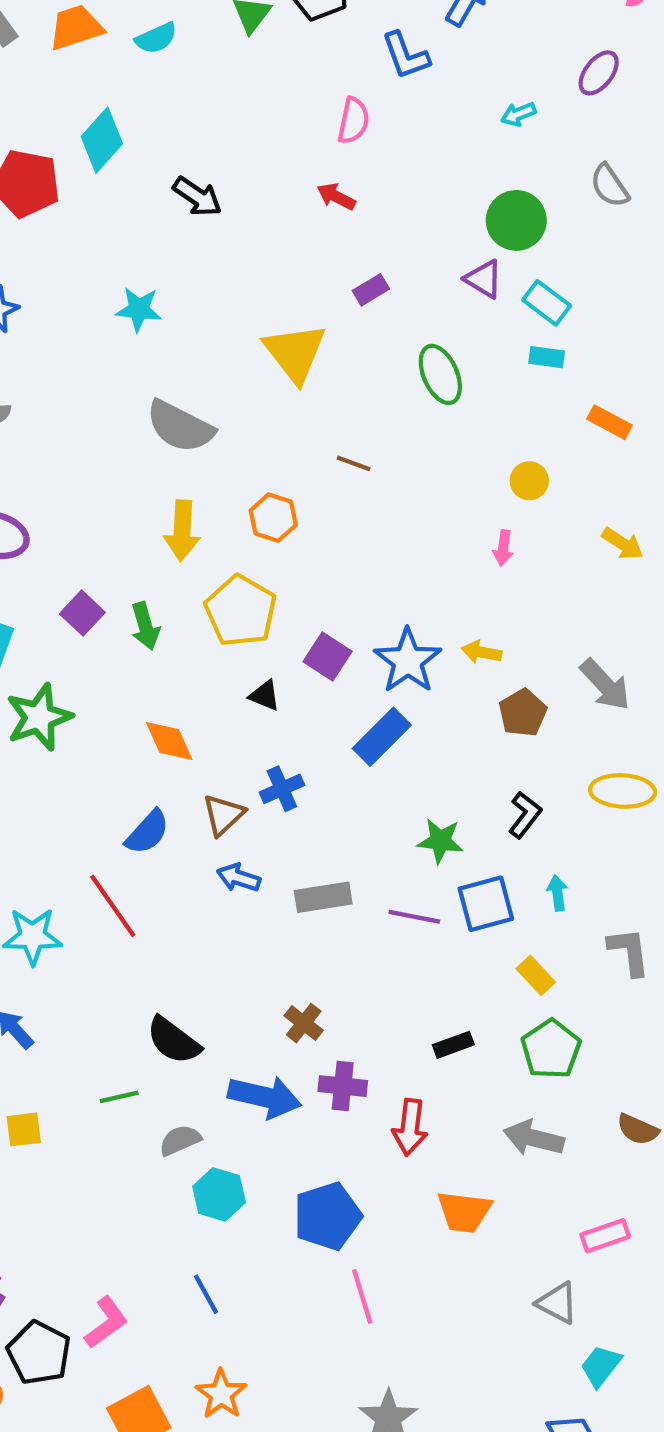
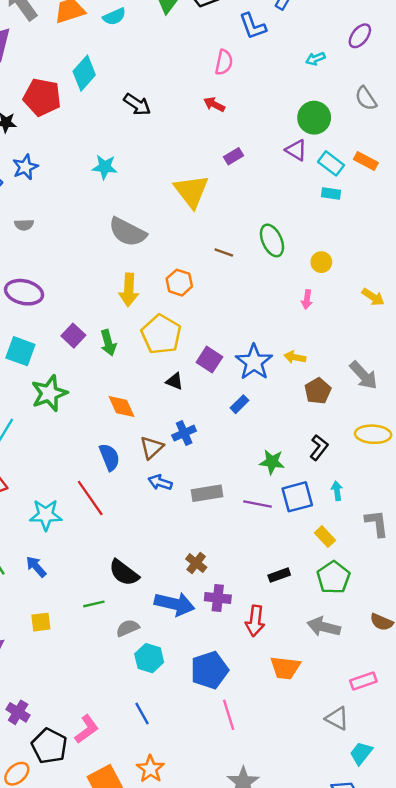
green ellipse: (440, 374) -> (272, 240), moved
orange rectangle: (610, 422) -> (366, 161), moved
blue rectangle: (382, 737) -> (239, 404), size x0.6
blue semicircle: (147, 832) -> (109, 457), turned -64

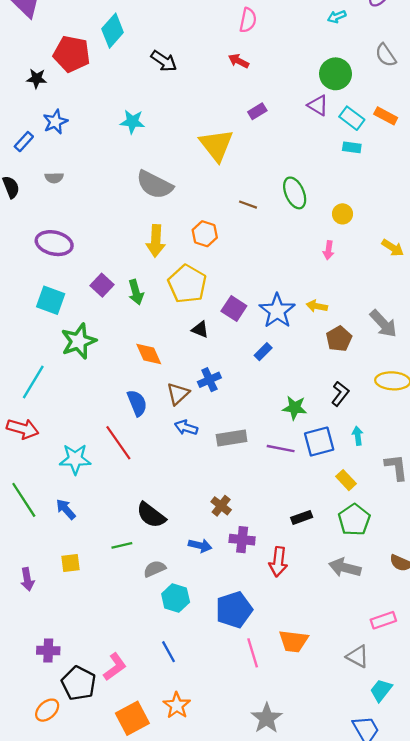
blue arrow: (174, 604) -> (200, 545), size x0.6
orange trapezoid: (285, 668) -> (293, 641), moved
purple cross: (18, 712) -> (48, 651), turned -30

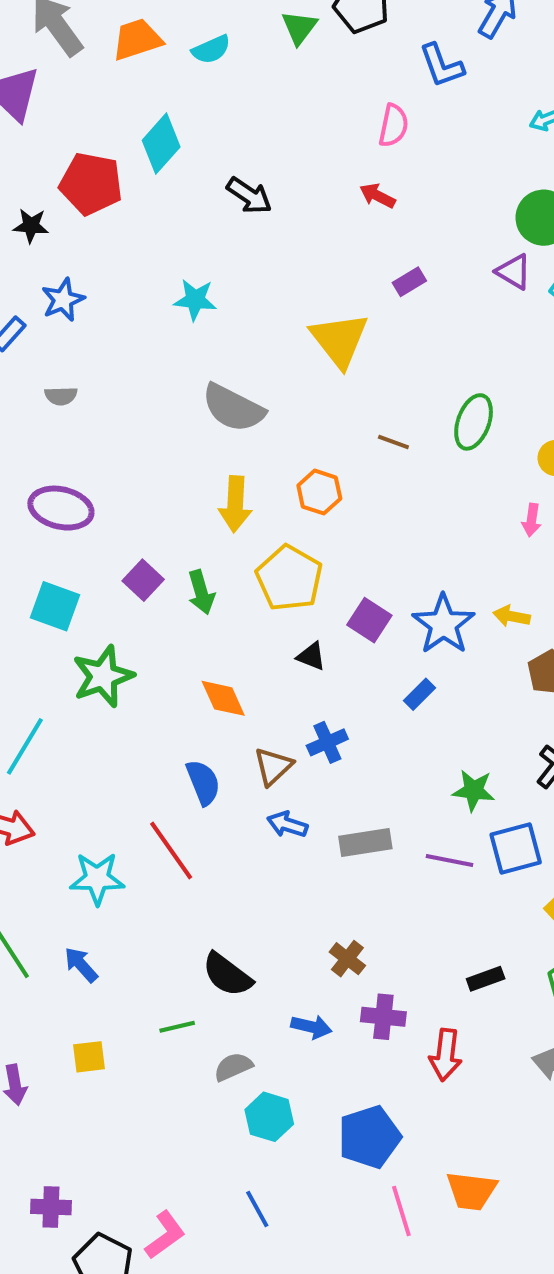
green ellipse: (295, 193) -> (474, 422), turned 44

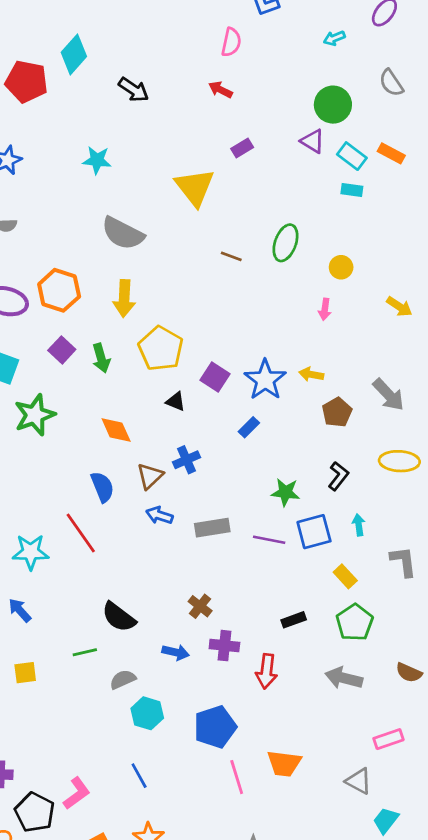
orange hexagon: (319, 492) -> (59, 290), moved, size x1.4

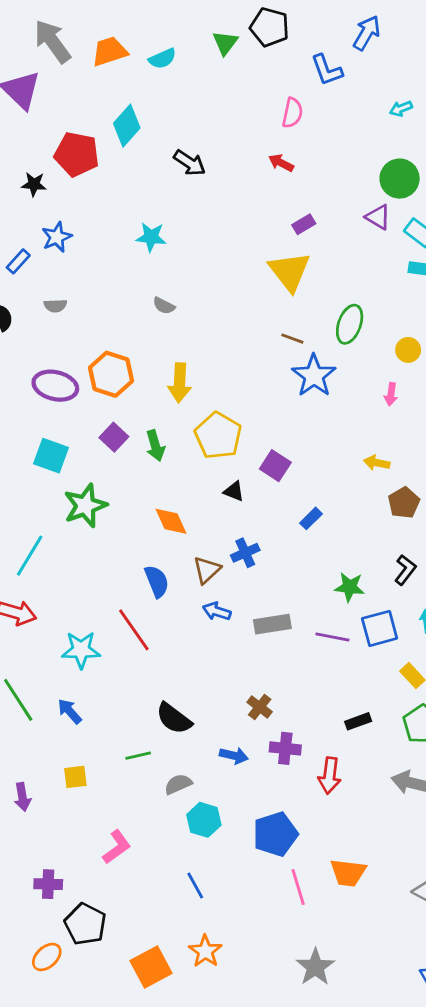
yellow triangle: (195, 187) -> (290, 271), moved
gray semicircle: (123, 233) -> (164, 306), moved, size x0.5
blue star: (265, 380) -> (314, 376), moved
pink L-shape: (77, 793) -> (117, 847), moved

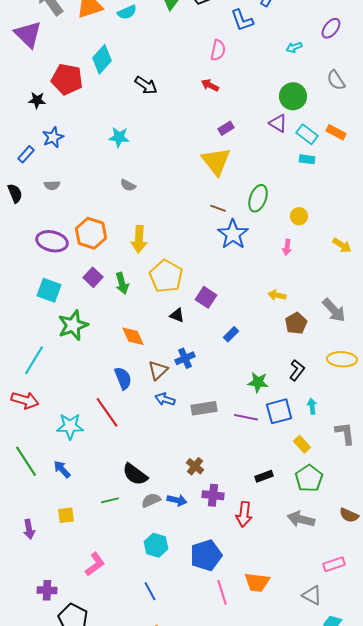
gray semicircle: (178, 784) -> (151, 500), moved

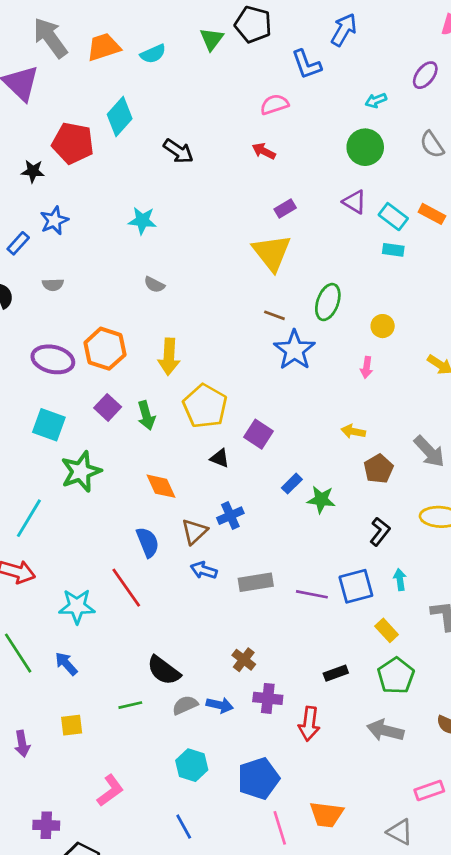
pink semicircle: (218, 50) -> (274, 104), turned -120
green circle: (293, 96) -> (365, 147), moved
green star: (258, 382) -> (321, 500), moved

